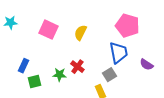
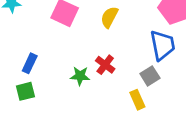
green square: (34, 82) -> (25, 91), moved

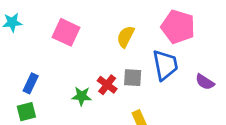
yellow semicircle: (109, 17) -> (126, 37), moved
gray square: (150, 76) -> (133, 78), moved, turned 36

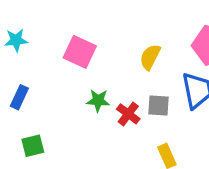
blue rectangle: (31, 83) -> (19, 97), moved
green star: (82, 96) -> (98, 101), moved

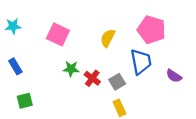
blue rectangle: (19, 97) -> (15, 66), turned -56
gray square: (158, 106) -> (117, 82), moved, turned -35

